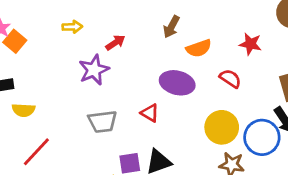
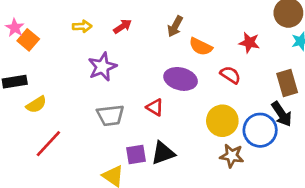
red arrow: (115, 43) -> (123, 26), moved
orange semicircle: (199, 48) -> (201, 47), turned 45
yellow semicircle: (23, 110) -> (36, 105), turned -35

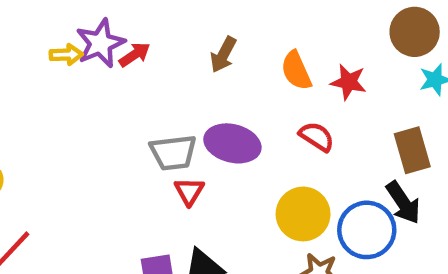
orange semicircle: (201, 47) -> (296, 71), moved, turned 40
purple star: (102, 67) -> (100, 43), moved
red triangle: (155, 107) -> (189, 191), turned 30
gray trapezoid: (110, 115) -> (173, 153), moved

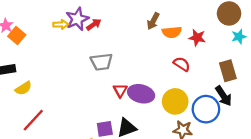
brown arrow: (223, 55) -> (153, 21), moved
orange semicircle: (296, 71) -> (172, 32), turned -72
purple ellipse: (232, 143) -> (141, 94), moved
gray trapezoid: (173, 153) -> (101, 62), moved

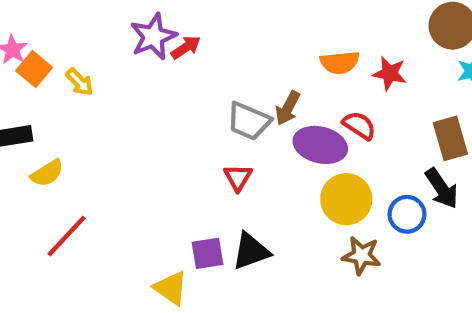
brown arrow: (153, 21) -> (288, 108), moved
yellow arrow: (61, 24) -> (80, 82), moved, turned 48
gray trapezoid: (101, 62) -> (249, 121), moved, turned 30
purple ellipse: (141, 94) -> (320, 145), moved
blue circle: (206, 109) -> (407, 214), size x0.7

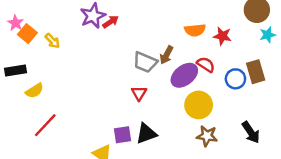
purple ellipse: (320, 145) -> (184, 75), turned -52
black arrow: (442, 188) -> (251, 132), moved
blue circle: (407, 214) -> (235, 79), moved

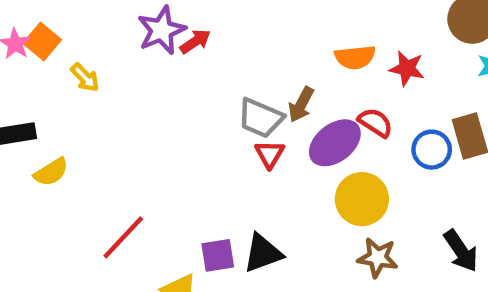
orange square: (27, 34) -> (42, 41), moved
red triangle: (139, 93) -> (270, 154), moved
red line: (45, 125) -> (123, 237), moved

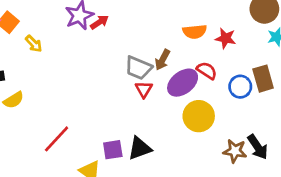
brown star: (378, 258) -> (235, 151), moved

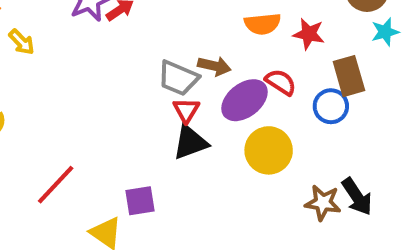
brown arrow: (162, 60) -> (214, 66), turned -105
brown rectangle: (263, 79) -> (349, 76), moved
black triangle: (140, 148) -> (190, 142), moved

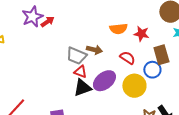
purple ellipse: (244, 100) -> (104, 81), moved
red triangle: (186, 110) -> (80, 72), turned -40
yellow circle: (269, 150) -> (134, 86), moved

